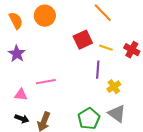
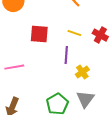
red square: (83, 40) -> (39, 34), moved, turned 30
gray triangle: (117, 114) -> (85, 99), turned 30

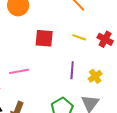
purple line: (66, 55) -> (72, 70), moved
yellow cross: (82, 72) -> (95, 76), moved

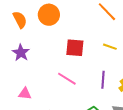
pink line: (19, 71) -> (67, 79), moved, turned 42

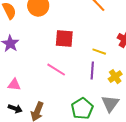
yellow line: (110, 47) -> (99, 52), moved

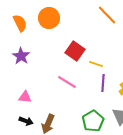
red square: (64, 39) -> (75, 51), turned 30
yellow line: (99, 52) -> (96, 64), moved

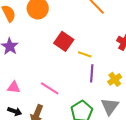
pink line: (67, 82) -> (50, 88), moved

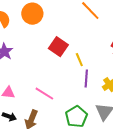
yellow line: (85, 54) -> (79, 60), turned 48

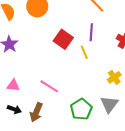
purple line: (86, 79) -> (91, 32), moved

